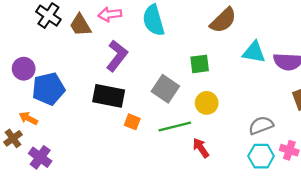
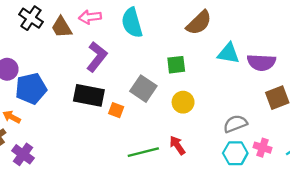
orange square: (132, 122) -> (116, 110), moved
green line: (175, 127) -> (143, 152), moved

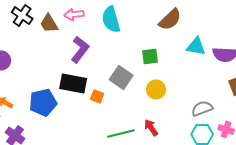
blue pentagon: (31, 89) -> (43, 102), moved

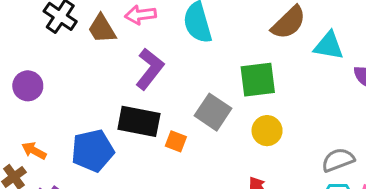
cyan triangle: (196, 46) -> (329, 46), moved
green square: (150, 56) -> (258, 80), size x1.4

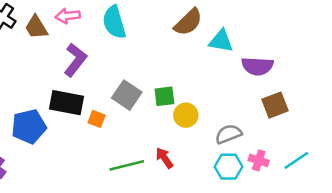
green square: (258, 80) -> (164, 96), moved, size x0.7
yellow circle: (267, 131) -> (186, 115), moved

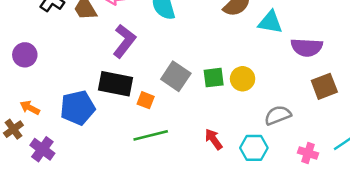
yellow circle: (186, 115) -> (243, 79), moved
pink cross: (259, 160) -> (308, 153), moved
green line: (127, 165) -> (151, 135), moved
cyan hexagon: (229, 167) -> (254, 148), moved

